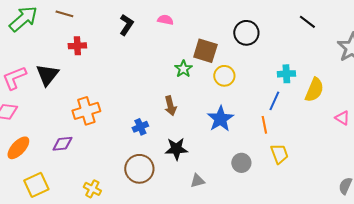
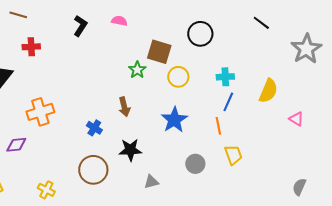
cyan cross: (286, 74) -> (225, 77), moved
blue cross: (140, 127) -> (94, 128), turned -35

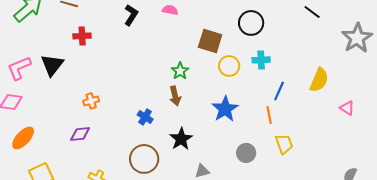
green star: (137, 70) -> (180, 71), moved
cyan cross: (225, 77) -> (261, 60), moved
orange cross: (40, 112) -> (91, 101), size x0.6
purple diamond: (16, 145) -> (80, 134), moved
black star: (130, 150) -> (181, 139), turned -30

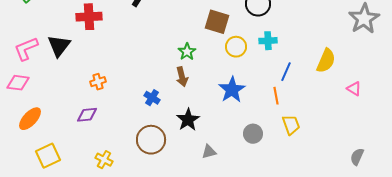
red cross: (82, 36) -> (89, 17), size x1.4

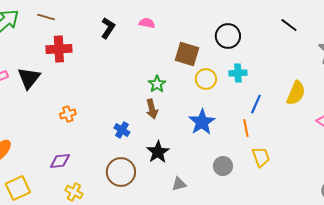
purple diamond: (87, 115) -> (60, 161), moved

